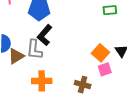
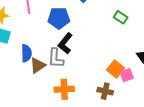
green rectangle: (110, 10) -> (121, 17), moved, turned 40
orange square: (100, 53) -> (115, 69), moved

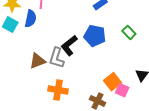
blue pentagon: (59, 18) -> (95, 36), moved
blue semicircle: (26, 53) -> (30, 19), moved
pink square: (127, 75) -> (122, 90), turned 32

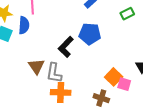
green rectangle: (129, 32) -> (127, 14), moved, turned -64
gray L-shape: (57, 58) -> (54, 73), moved
brown triangle: (37, 61) -> (36, 66), turned -36

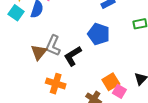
black L-shape: (66, 47) -> (73, 56), moved
gray L-shape: (54, 73) -> (53, 46), moved

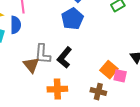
blue pentagon: (99, 34) -> (72, 19), moved, turned -30

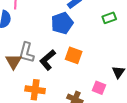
orange square: (109, 70) -> (74, 55), moved, turned -30

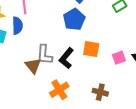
pink square: (99, 88) -> (119, 58), moved, turned -32
orange cross: (35, 90) -> (59, 90), turned -30

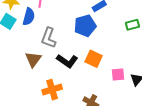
gray L-shape: (44, 55) -> (49, 38), moved
black L-shape: (66, 58) -> (67, 61), turned -110

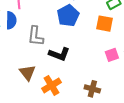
brown triangle: (33, 59) -> (28, 73), moved
orange square: (94, 59) -> (104, 24), moved

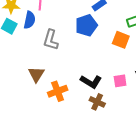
black L-shape: (59, 54) -> (91, 82), moved
pink square: (112, 55) -> (120, 81), moved

